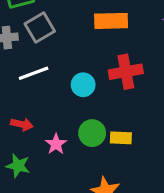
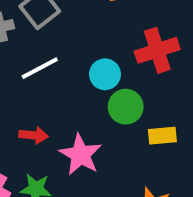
green circle: (92, 133) -> (126, 107), moved
pink star: (56, 144) -> (81, 155), size x1.5

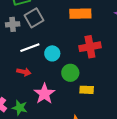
cyan circle: (105, 74) -> (52, 53), moved
red arrow: (34, 135) -> (24, 72), moved

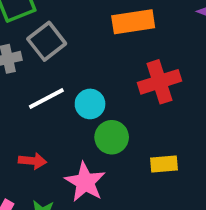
red arrow: (24, 72) -> (33, 161), moved
green circle: (70, 73) -> (112, 137), moved

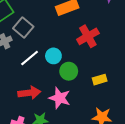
red arrow: (33, 161) -> (29, 93), size x1.5

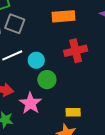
gray square: (23, 28) -> (15, 24), turned -36
yellow rectangle: (100, 80) -> (73, 112), moved

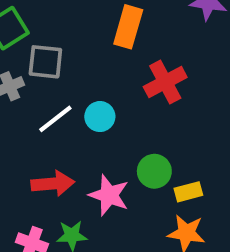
orange rectangle: (63, 16) -> (128, 27), turned -55
green circle: (47, 80) -> (154, 171), moved

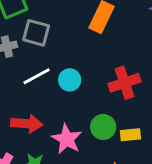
red cross: (165, 82) -> (124, 83), moved
yellow rectangle: (188, 192) -> (130, 135), moved

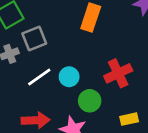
gray square: (36, 33) -> (34, 38), turned -30
green circle: (103, 127) -> (90, 101), moved

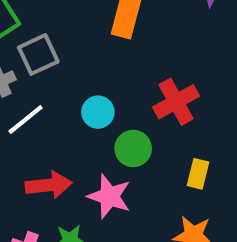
white line: (39, 77) -> (26, 119), moved
yellow rectangle: (129, 119) -> (198, 174), turned -60

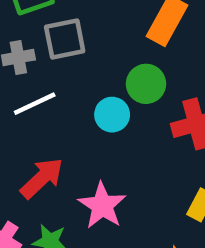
green circle: (133, 148) -> (146, 84), moved
red arrow: (49, 185) -> (42, 178), turned -51

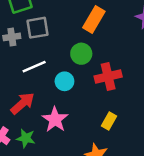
white line: (35, 104) -> (34, 67), moved
cyan circle: (112, 115) -> (64, 81), moved

